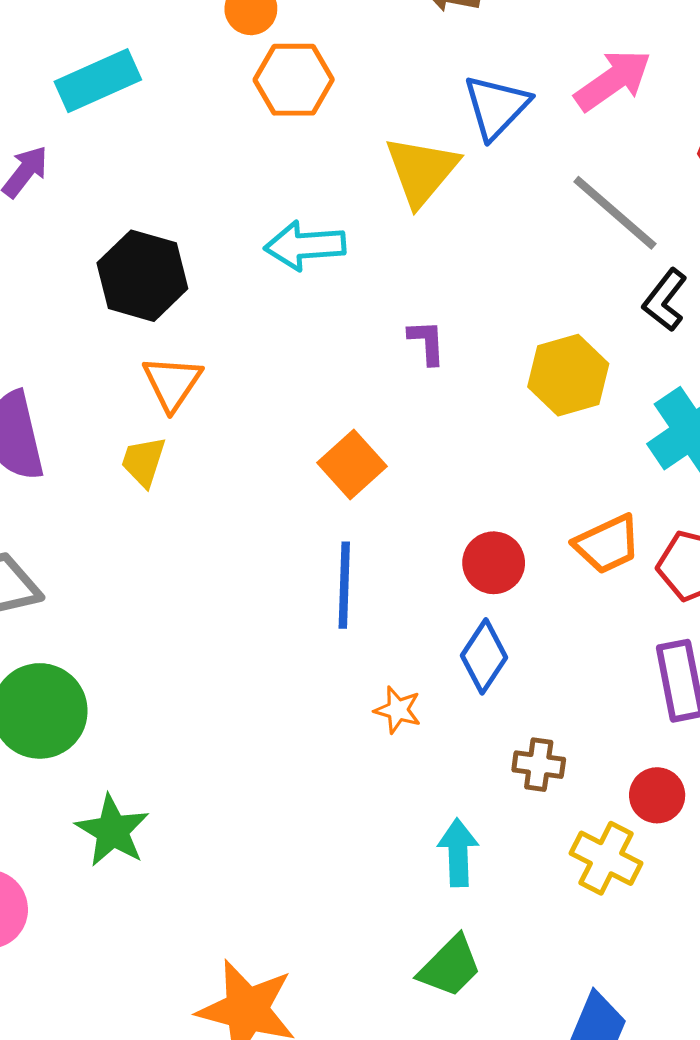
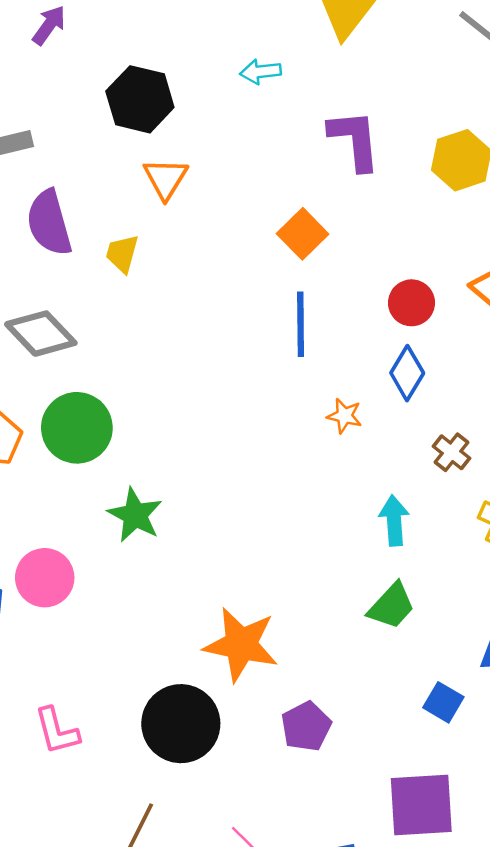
cyan arrow: (305, 246) -> (260, 72), size x0.7
purple L-shape: (427, 342) -> (355, 140), size x1.8
yellow trapezoid: (143, 462) -> (122, 254), moved
brown cross: (539, 765) -> (451, 452), turned 33

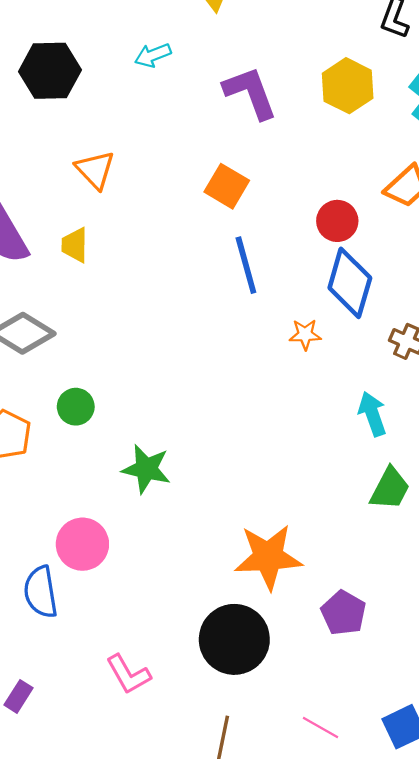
black hexagon: (140, 99) -> (50, 71), moved
blue diamond: (407, 373) -> (350, 283), size x1.4
green circle: (77, 428) -> (76, 407), size x0.6

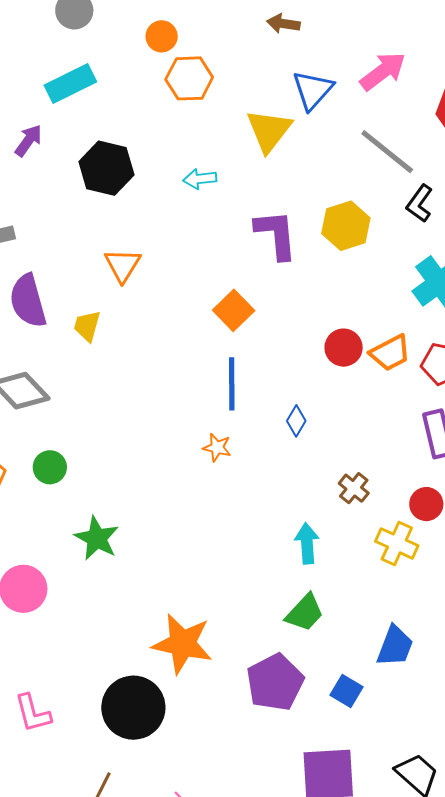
yellow hexagon: (348, 86) -> (346, 226), moved
red circle: (337, 221) -> (344, 348), moved
blue diamond: (350, 283) -> (296, 421), moved, size x0.5
orange star: (305, 334) -> (217, 447), moved
purple pentagon: (344, 613) -> (275, 682), moved, size x1.4

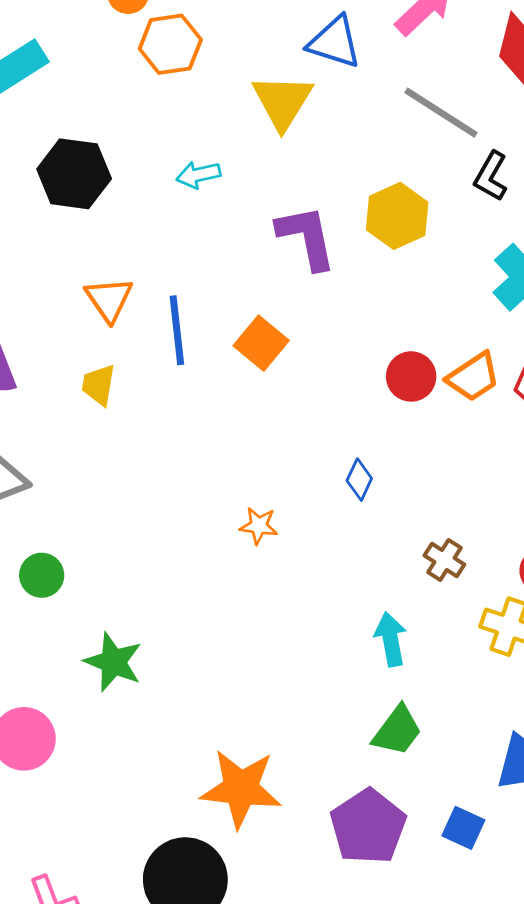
blue triangle: (313, 90) -> (334, 42), turned -48
yellow trapezoid: (87, 326) -> (99, 385), moved
blue line: (232, 384) -> (177, 330), moved

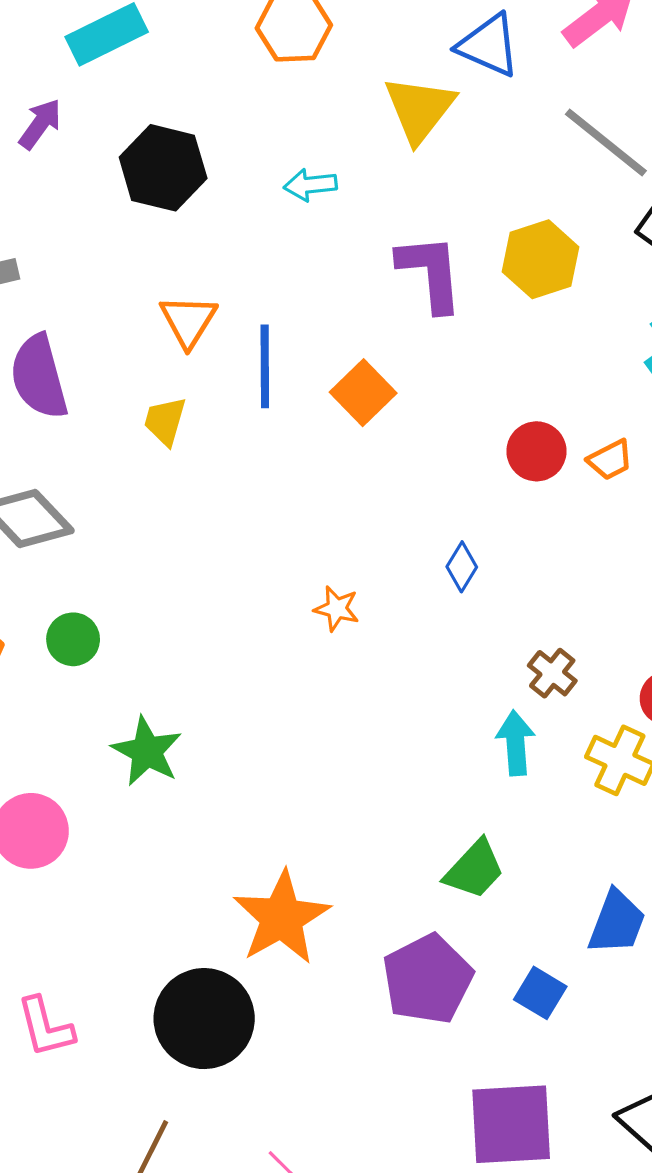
orange trapezoid: (473, 377) -> (610, 460), size x0.7
cyan arrow: (391, 639) -> (516, 743), moved
orange star: (241, 789) -> (282, 918), turned 30

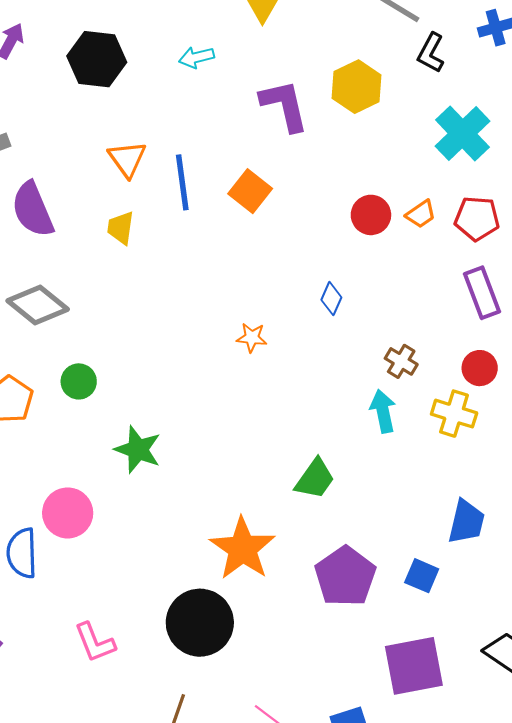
green trapezoid: (474, 869) -> (315, 479), moved

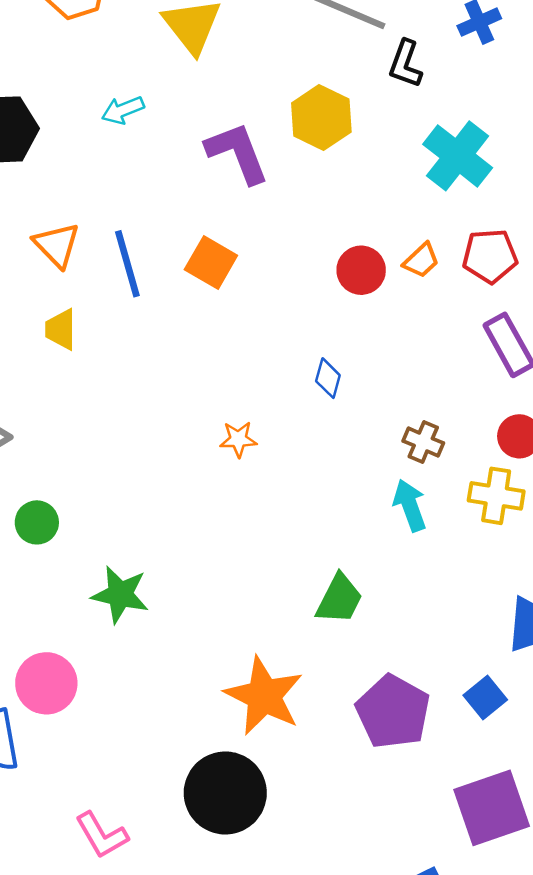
blue square: (422, 576) -> (485, 698), turned 36

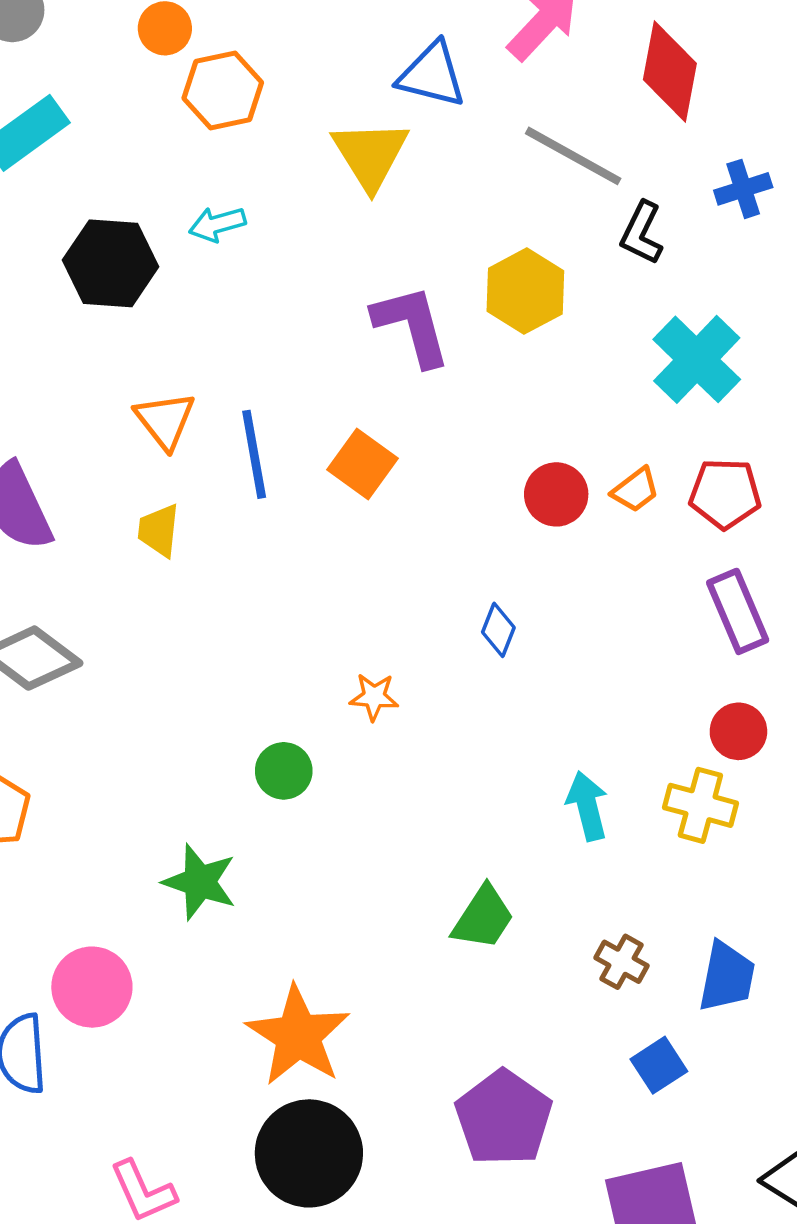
cyan arrow: (123, 110) -> (217, 224), moved
brown cross: (423, 442) -> (621, 962), moved
green circle: (37, 522) -> (284, 771), moved
orange star: (264, 696) -> (298, 1036), moved
purple pentagon: (393, 712) -> (504, 1118), moved

